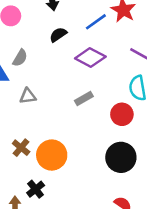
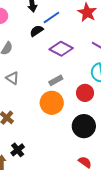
blue line: (96, 22) -> (51, 17), moved
gray triangle: (28, 96) -> (12, 78), turned 40
orange circle: (52, 155) -> (52, 103), moved

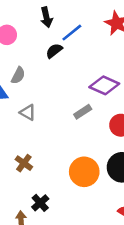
purple diamond: (61, 49) -> (104, 85), moved
orange circle: (52, 103) -> (84, 172), moved

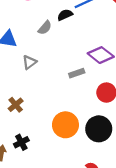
gray semicircle: (18, 75) -> (45, 28), moved
gray triangle: (28, 112) -> (29, 62), turned 40

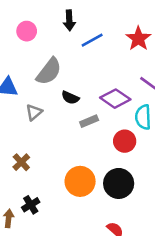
black semicircle: (65, 15) -> (70, 98), moved, turned -128
gray semicircle: (45, 28) -> (49, 71), size x1.6

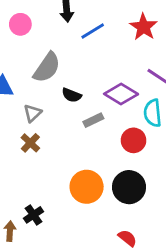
brown cross: (21, 162) -> (30, 143), moved

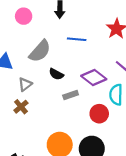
blue line: (93, 31) -> (77, 39), moved, turned 30

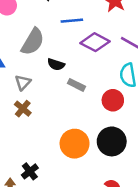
purple diamond: (94, 78) -> (95, 42), moved
gray rectangle: (71, 95) -> (77, 85), turned 56

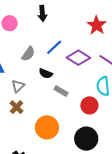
blue line: (72, 21) -> (54, 47), moved, turned -42
gray semicircle: (33, 42) -> (28, 54), size x0.7
orange circle: (75, 144) -> (47, 127), moved

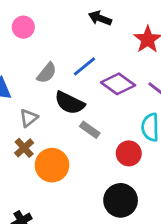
black arrow: (42, 13) -> (100, 18), moved, turned 112
black semicircle: (46, 73) -> (70, 103), size x1.5
orange circle: (47, 127) -> (52, 165), moved

